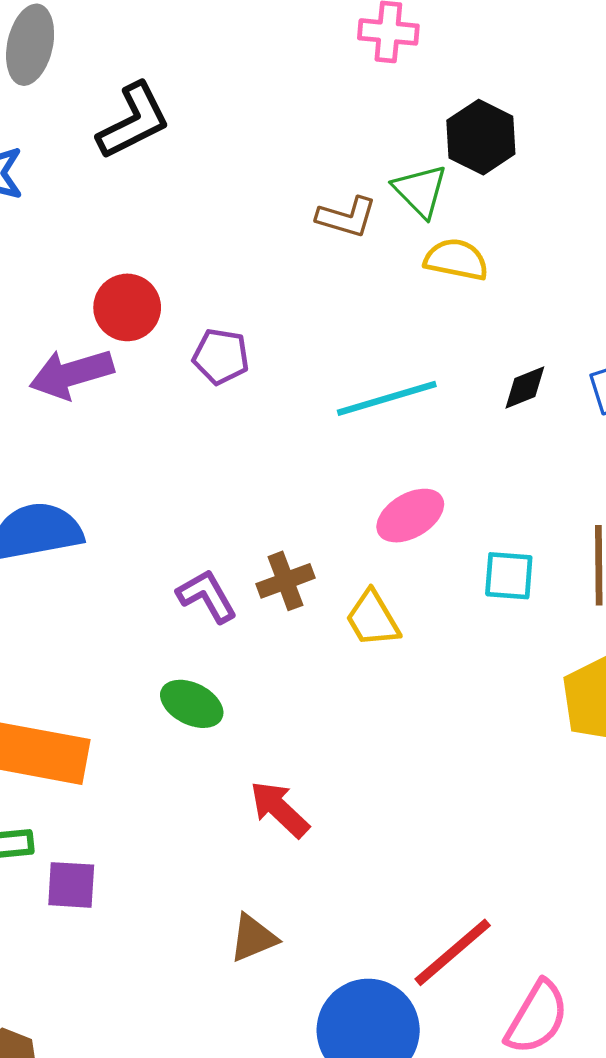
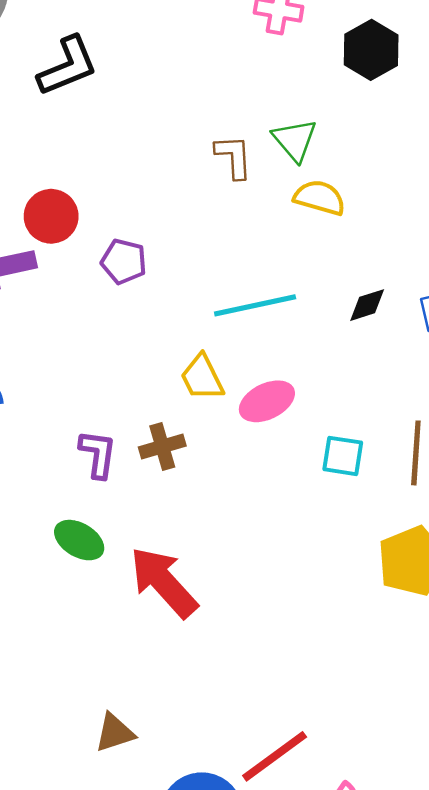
black hexagon: (481, 137) -> (371, 50), moved
brown L-shape: (347, 217) -> (234, 157), turned -114
purple L-shape: (207, 596) -> (98, 454), turned 33
yellow trapezoid: (373, 619) -> (202, 377), moved
red arrow: (279, 809) -> (164, 582), moved, size x1.5

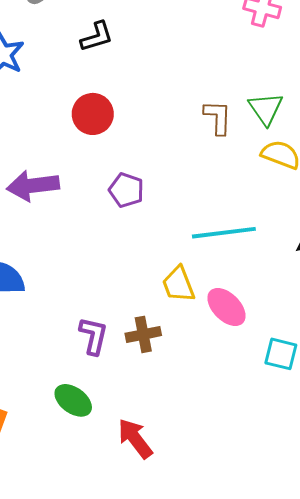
black L-shape: (68, 66) -> (97, 37), size x0.7
red circle: (51, 216) -> (93, 114), moved
pink ellipse: (267, 401) -> (226, 307), turned 66
red arrow: (164, 582) -> (135, 438), size x0.7

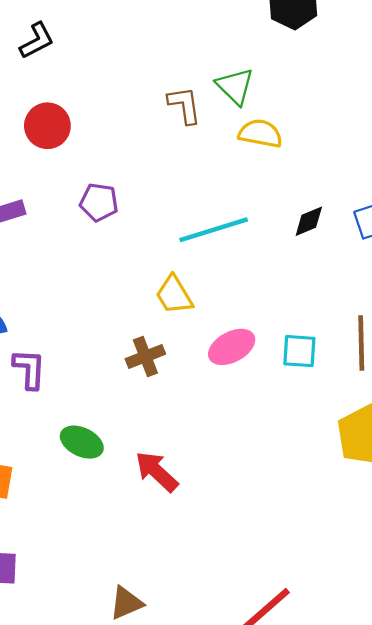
pink ellipse: (226, 307) -> (232, 347), moved, turned -63
purple L-shape: (93, 336) -> (29, 369), moved

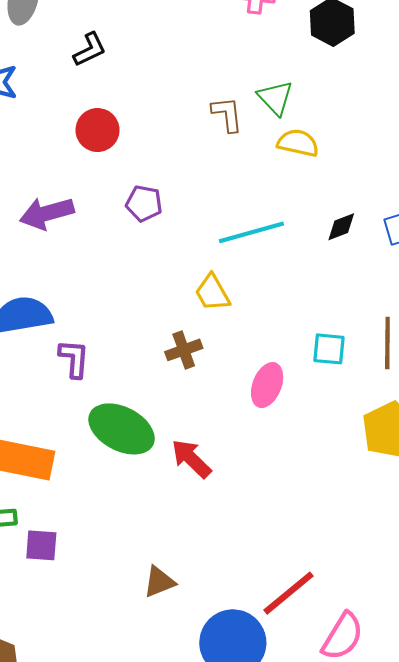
pink ellipse: (232, 347) -> (267, 385), moved, turned -42
green ellipse: (82, 442) -> (122, 429), size x1.6

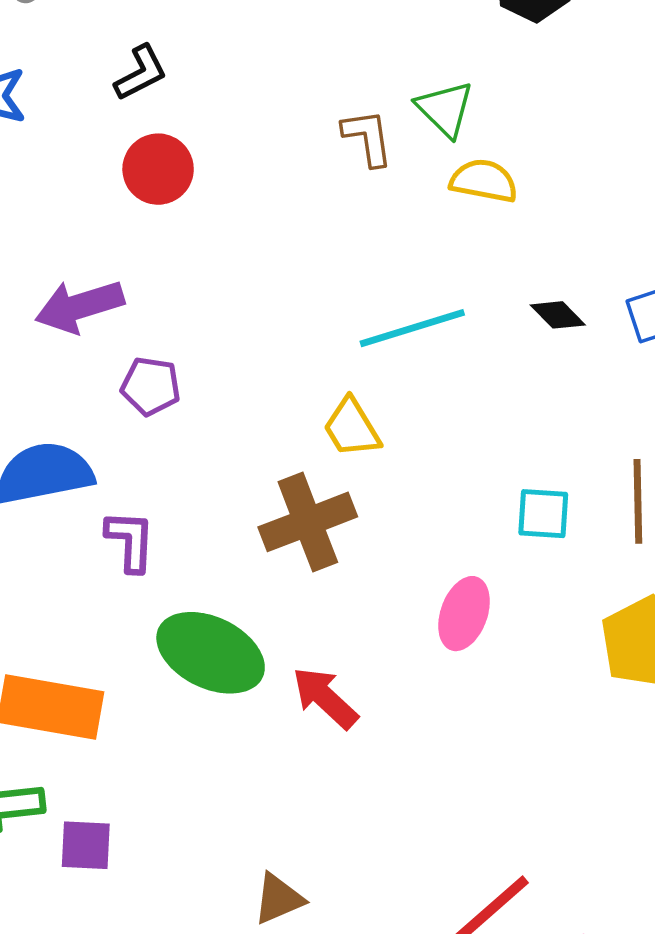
black L-shape: (90, 50) -> (141, 73), moved
purple pentagon: (144, 203) -> (151, 386), moved
black diamond: (341, 227) -> (558, 315), turned 68
brown cross: (184, 350) -> (308, 522), size x1.6
pink ellipse: (267, 385) -> (464, 614), moved

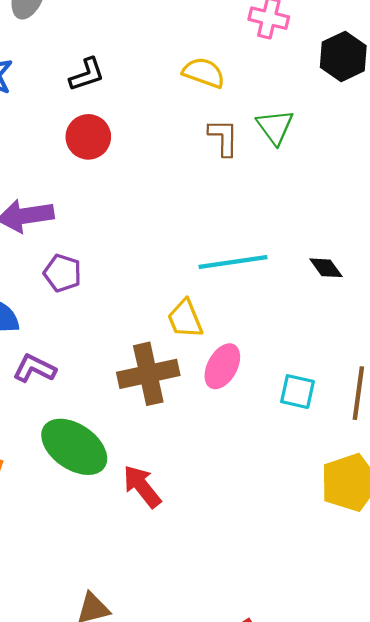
yellow semicircle: (484, 181) -> (204, 73), moved
purple L-shape: (130, 541) -> (35, 368), turned -75
pink ellipse: (464, 614) -> (222, 366), moved

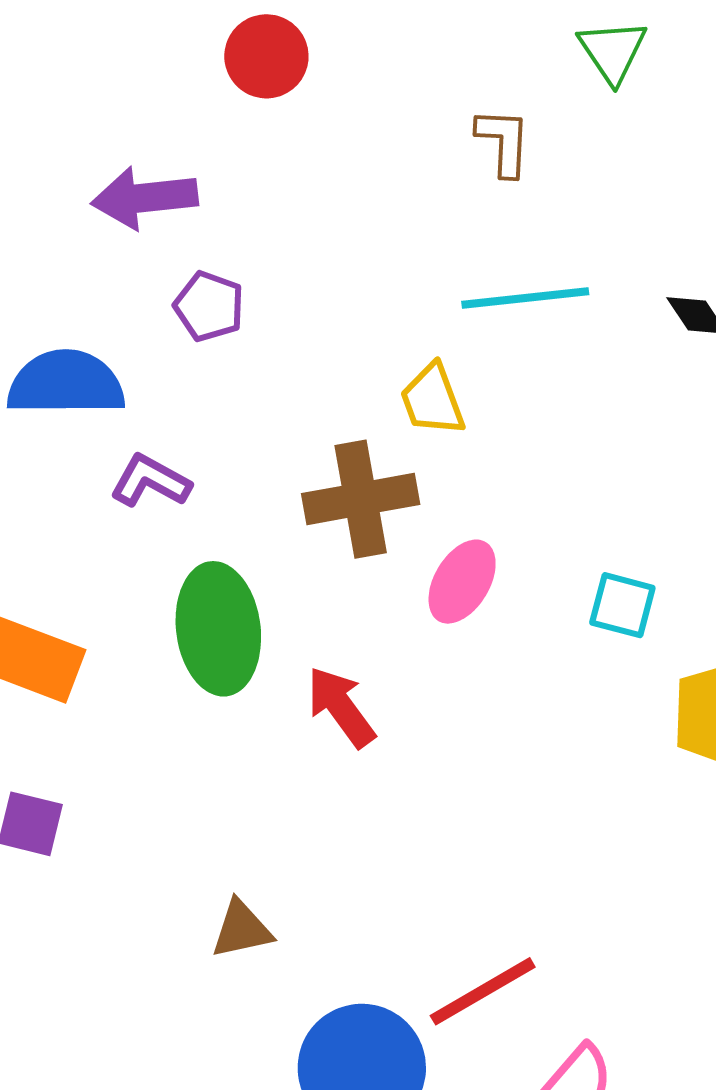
brown L-shape: (223, 137) -> (503, 142), moved
pink ellipse: (222, 366) -> (462, 582), moved
cyan square: (297, 392) -> (622, 605), moved
green ellipse: (74, 447) -> (218, 629), turned 46

